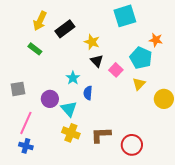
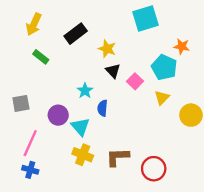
yellow arrow: (40, 21) -> (34, 24), moved

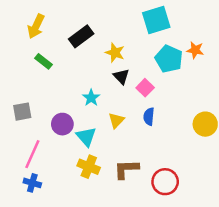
cyan pentagon: (164, 67) -> (169, 59), moved
yellow triangle: (162, 98) -> (116, 120), moved
blue semicircle: (102, 108) -> (149, 117), moved

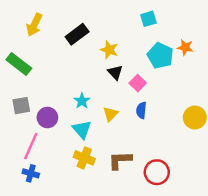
cyan square: (156, 20) -> (148, 19), size x0.6
green rectangle: (44, 61) -> (19, 64), moved, size x1.5
cyan star: (91, 98) -> (82, 101), moved
purple circle: (62, 124) -> (47, 117), moved

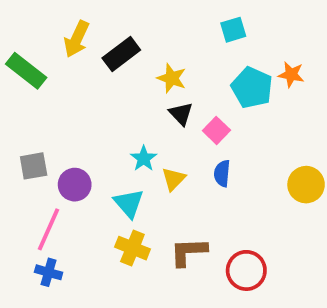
yellow arrow: (34, 25) -> (77, 39), moved
green rectangle: (19, 64) -> (26, 71), moved
cyan star: (82, 101) -> (144, 158), moved

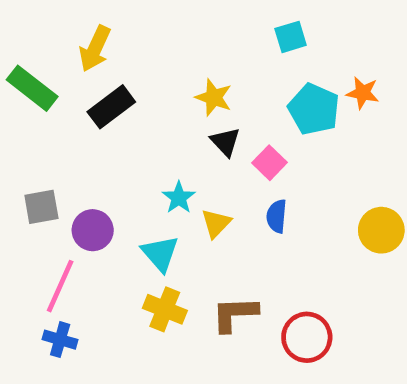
black rectangle: (121, 54) -> (111, 107), moved

